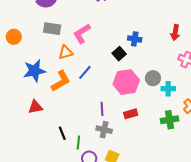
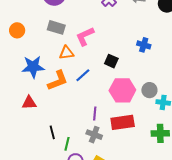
blue cross: (135, 39) -> (144, 45), moved
black square: (119, 54) -> (111, 61), moved, turned -32
red rectangle: (131, 114) -> (123, 122), size x1.6

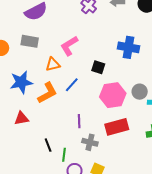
gray rectangle: (56, 27) -> (30, 41), moved
blue cross: (144, 45) -> (129, 47), size x1.5
purple line: (95, 114) -> (79, 121), moved

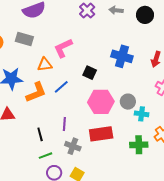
black line: (48, 145) -> (40, 134), moved
green line: (64, 155) -> (46, 156), turned 56

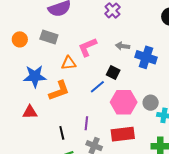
gray arrow: (116, 10) -> (123, 46), moved
blue line: (61, 87) -> (97, 87), moved

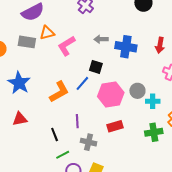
orange triangle: (69, 63) -> (47, 33), moved
blue star: (35, 76) -> (19, 83), turned -30
orange L-shape: (59, 91) -> (59, 92), moved
red rectangle: (123, 134) -> (115, 126), size x0.7

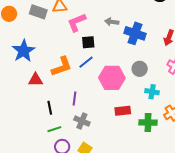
black square: (96, 67) -> (88, 42), moved, turned -32
gray circle: (137, 91) -> (140, 69), moved
red triangle: (20, 119) -> (36, 80), moved
red rectangle: (115, 126) -> (123, 111), moved

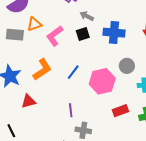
gray arrow: (112, 22) -> (87, 16), moved, turned 32
black square: (88, 42) -> (83, 34), moved
orange L-shape: (62, 66) -> (42, 69), moved
black line: (50, 108) -> (11, 131), moved

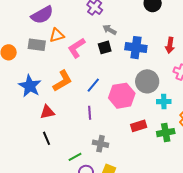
gray circle: (127, 66) -> (147, 81), size x1.5
purple line: (71, 110) -> (90, 113), moved
black line: (11, 131) -> (46, 138), moved

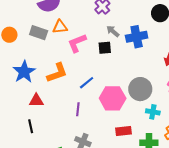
blue cross: (136, 48) -> (137, 37), moved, turned -30

